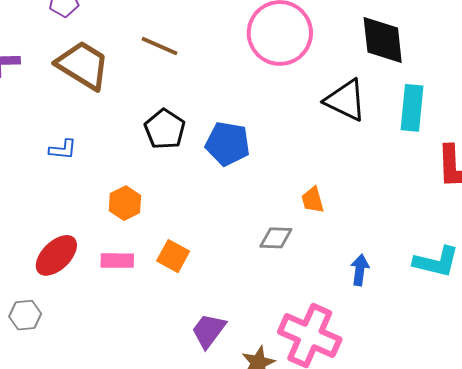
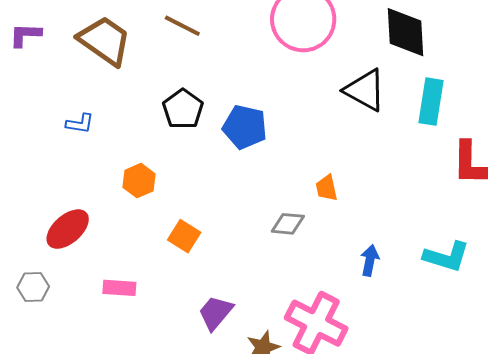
pink rectangle: (117, 261) -> (119, 288), moved

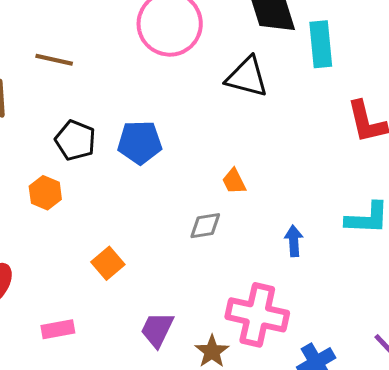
cyan rectangle: (431, 102) -> (321, 44), moved
orange hexagon: (139, 181) -> (45, 193), moved
orange square: (184, 236) -> (108, 263), turned 32

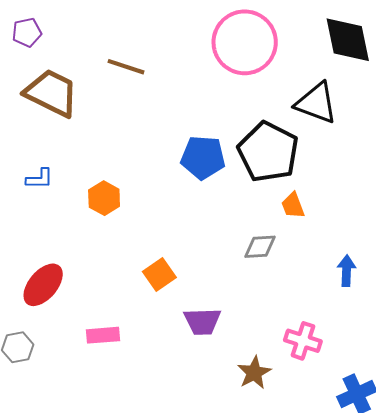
black pentagon: (75, 140) -> (268, 152), moved, size x1.5
pink cross: (257, 315) -> (303, 341), size x0.6
purple trapezoid: (157, 330) -> (202, 321), moved, turned -123

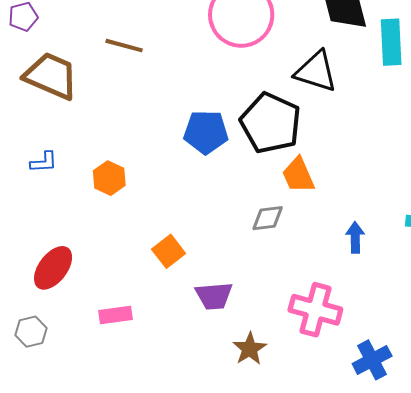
orange trapezoid: (293, 206) -> (298, 175), size x1.4
pink cross: (303, 341) -> (315, 310), size x1.4
brown star: (254, 373) -> (250, 349), moved

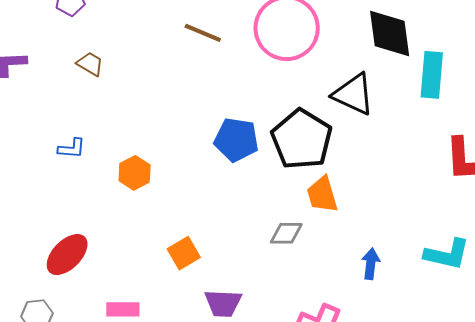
brown line: (124, 46) -> (203, 33), moved
brown trapezoid: (51, 76) -> (90, 64), size x0.5

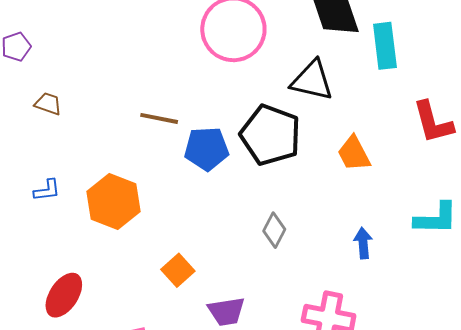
brown line: (203, 33) -> (159, 118), moved
orange hexagon: (135, 173) -> (113, 202), size x1.6
orange trapezoid: (322, 195) -> (354, 154), moved
gray diamond: (286, 233) -> (274, 230), turned -52

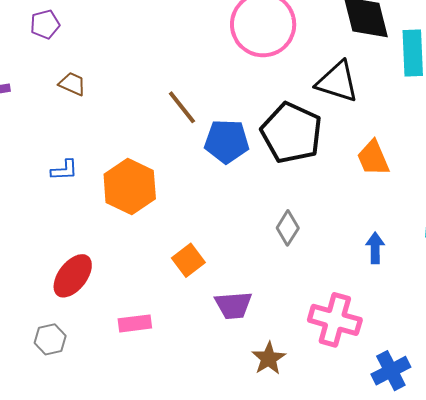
brown line: (159, 118) -> (182, 107), turned 36

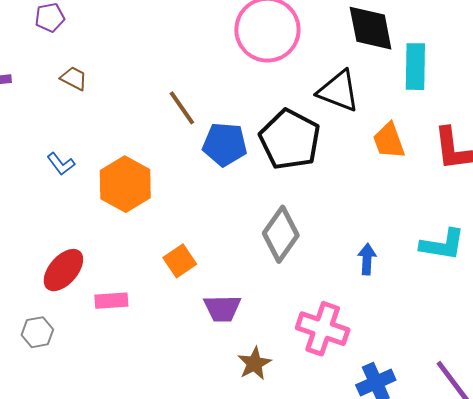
orange trapezoid: (373, 158) -> (389, 141), moved
blue L-shape: (64, 170) -> (61, 164), turned 52
gray diamond: (288, 228) -> (281, 234), size x1.6
pink rectangle: (135, 323) -> (111, 301), moved

